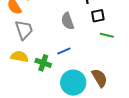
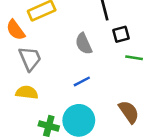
green cross: (43, 63) -> (49, 126), moved
cyan circle: (73, 83) -> (79, 120), moved

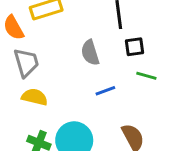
blue line: (82, 81) -> (105, 91), moved
yellow semicircle: (27, 92) -> (35, 97), moved

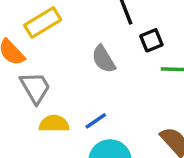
blue line: (105, 91) -> (96, 121), moved

